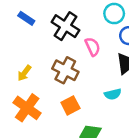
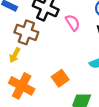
brown cross: (65, 70) -> (26, 32), moved

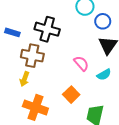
pink semicircle: (73, 23) -> (81, 63), moved

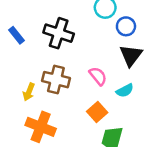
blue rectangle: (12, 32) -> (16, 35), turned 32
brown cross: (32, 56) -> (56, 80), moved
orange square: (71, 95) -> (97, 112), moved

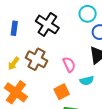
blue rectangle: (16, 35) -> (14, 28), moved, turned 32

